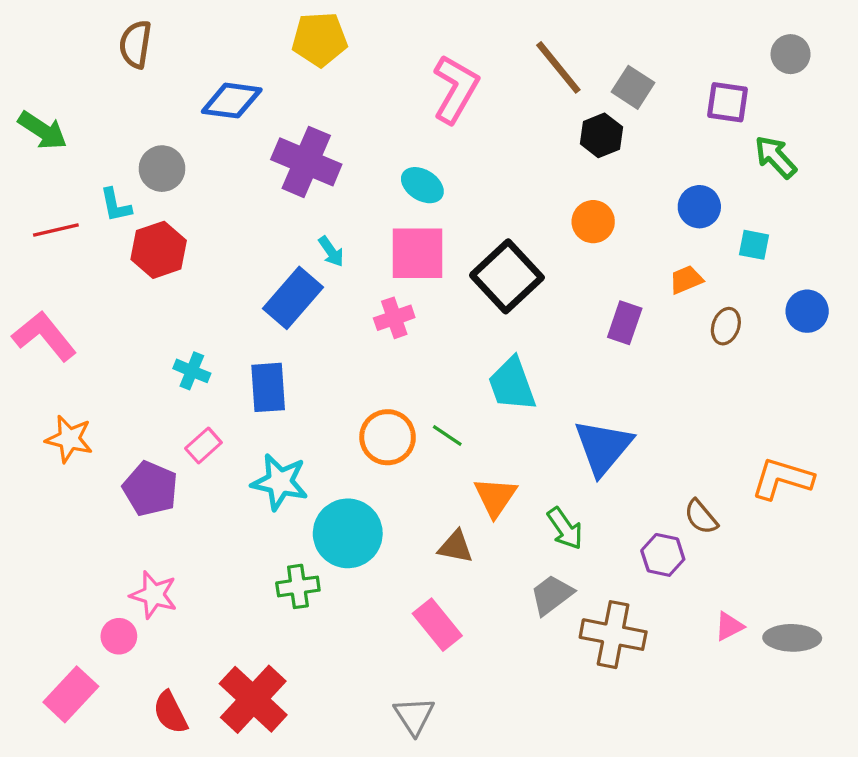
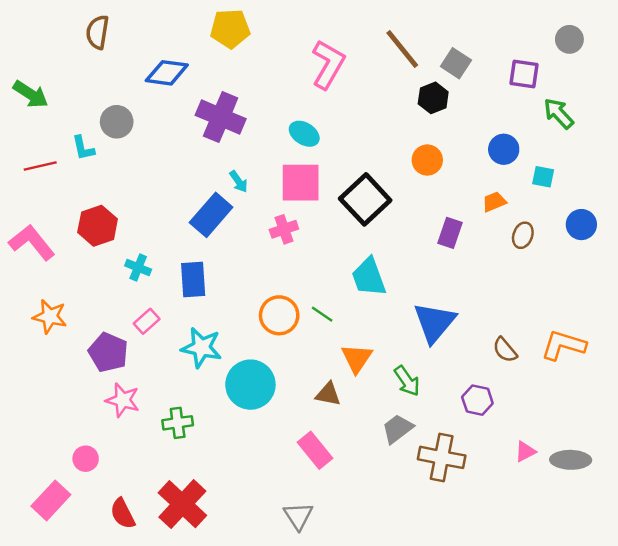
red hexagon: (159, 250) -> (98, 226), moved
brown semicircle: (701, 517) -> (505, 350), moved
green cross: (298, 586) -> (178, 423), moved
pink star: (154, 595) -> (123, 400), moved

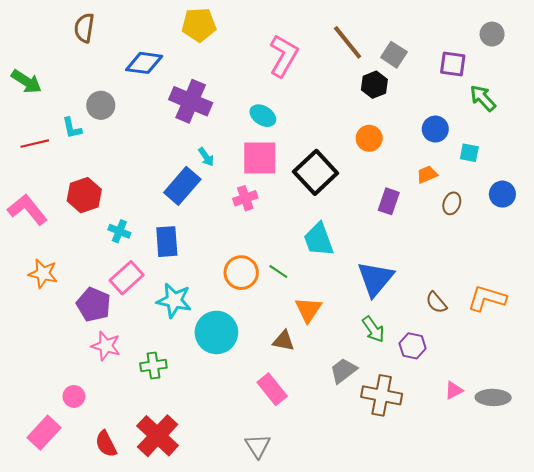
pink rectangle: (147, 321) -> (127, 278), size x1.5
green arrow: (407, 381) -> (373, 329), moved

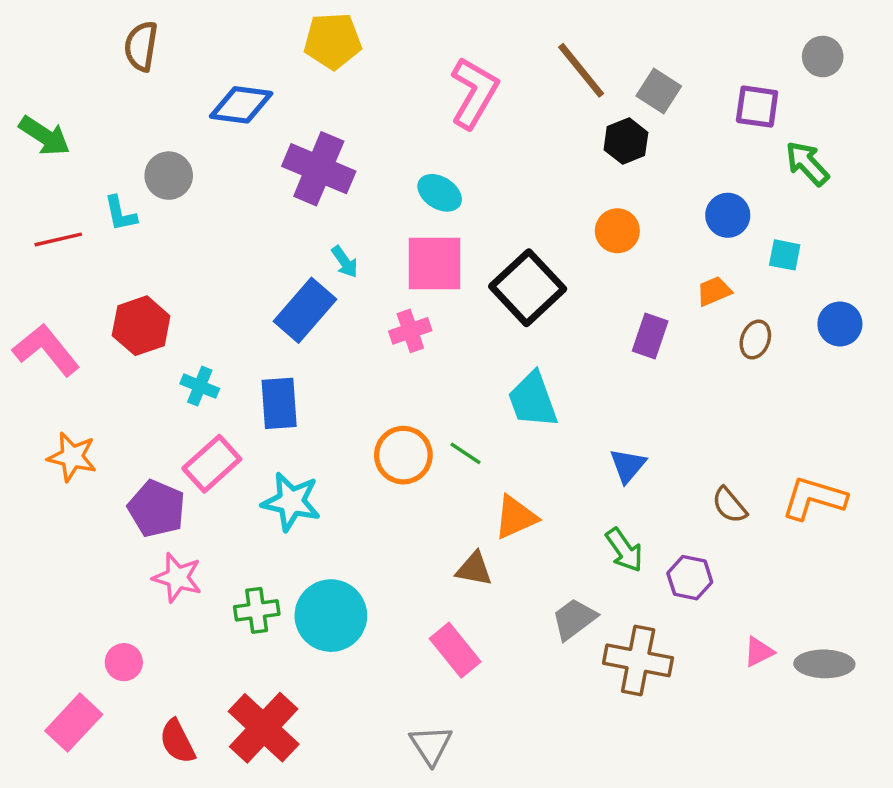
blue triangle: (375, 279) -> (628, 465), size x0.6
orange triangle: (308, 310) -> (516, 517), turned 32
cyan circle: (216, 332) -> (331, 616), moved

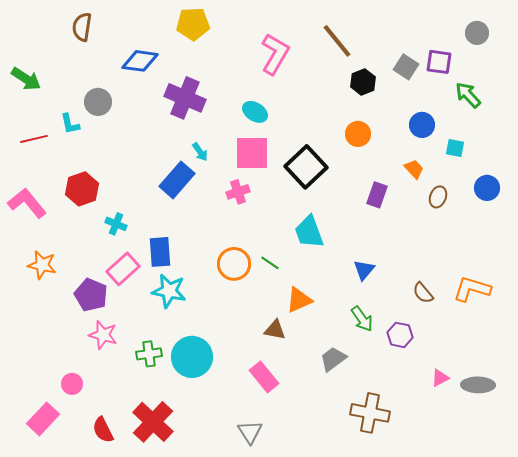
gray square: (659, 91) -> (406, 67), moved
orange trapezoid: (714, 291) -> (414, 169), turned 70
blue rectangle: (279, 403) -> (160, 252), moved
brown cross: (638, 660) -> (370, 413), moved

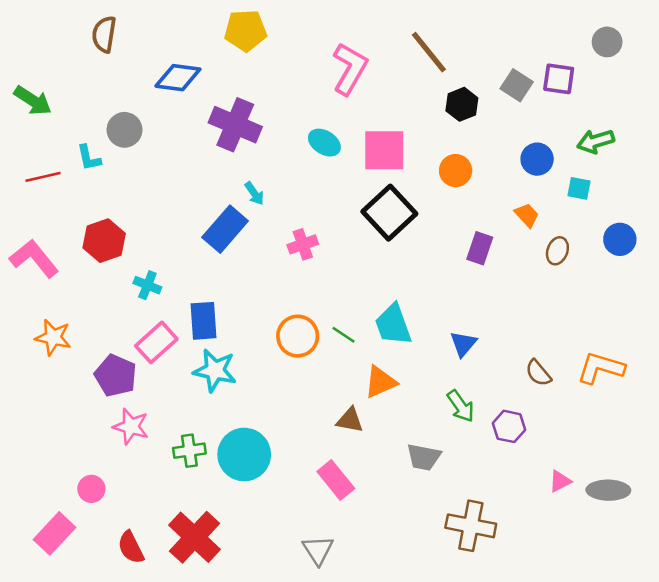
green arrow: (468, 95) -> (596, 141), moved, turned -64
pink square: (252, 153) -> (384, 150), moved
cyan trapezoid: (309, 232) -> (393, 325), moved
gray trapezoid: (333, 359) -> (424, 457), turned -132

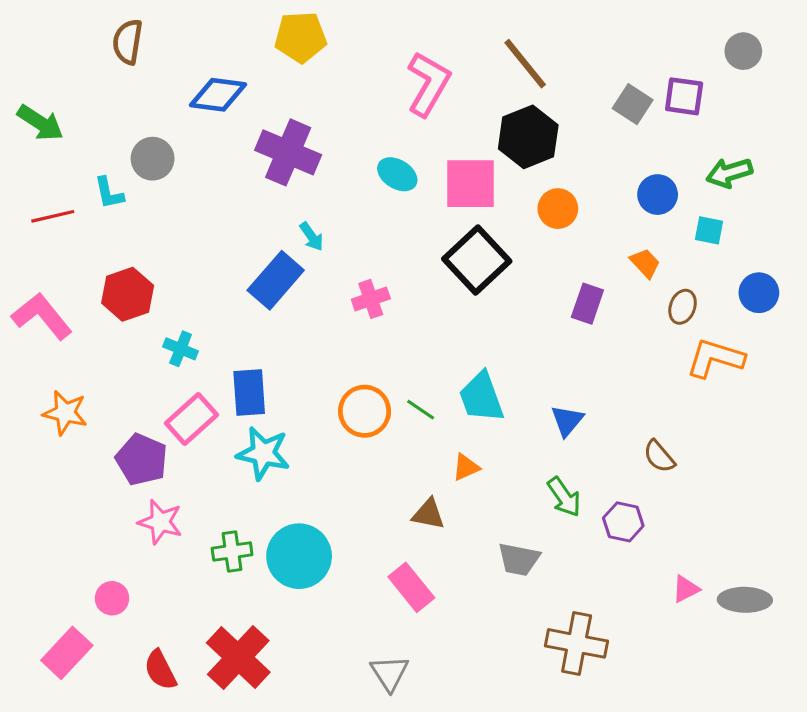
black hexagon: (462, 104) -> (528, 137), moved, size x1.5
orange L-shape: (601, 368) -> (715, 358), moved
orange triangle: (380, 382) -> (466, 467), size x0.7

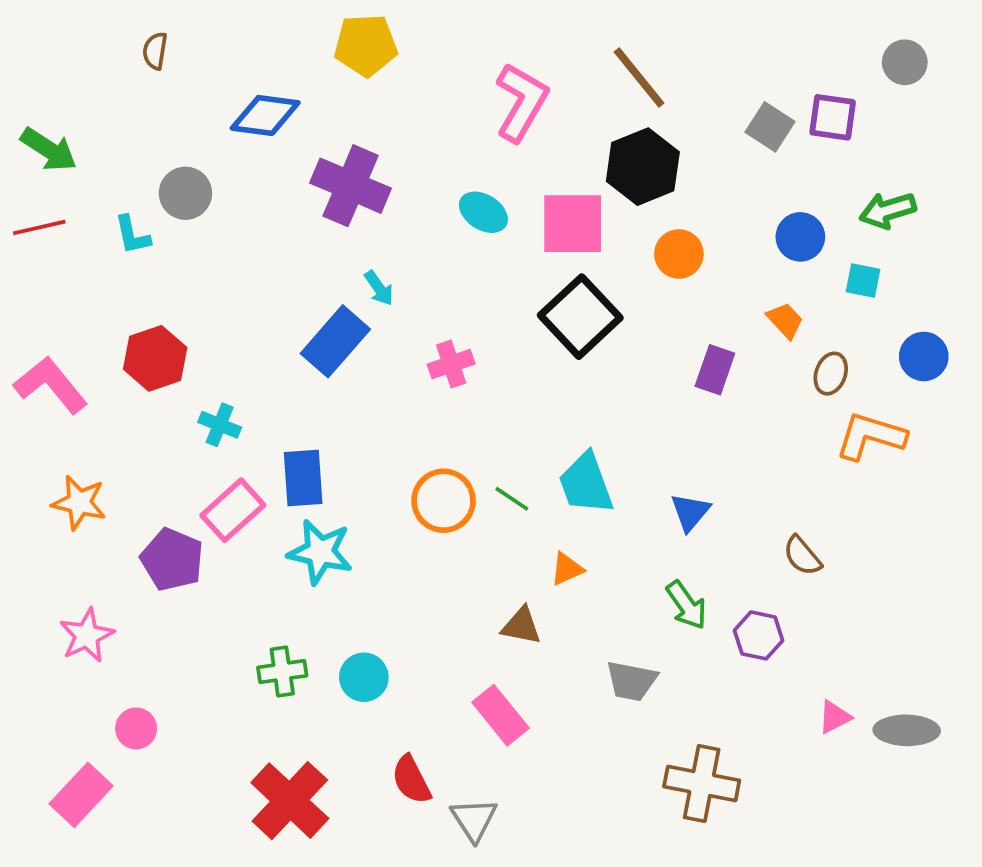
brown semicircle: (128, 42) -> (155, 51), size x0.7
red line: (53, 216) -> (39, 227), moved
pink star: (160, 522) -> (87, 635), moved, turned 30
cyan circle: (299, 556) -> (364, 677), size x0.6
red semicircle: (160, 670) -> (411, 780), moved

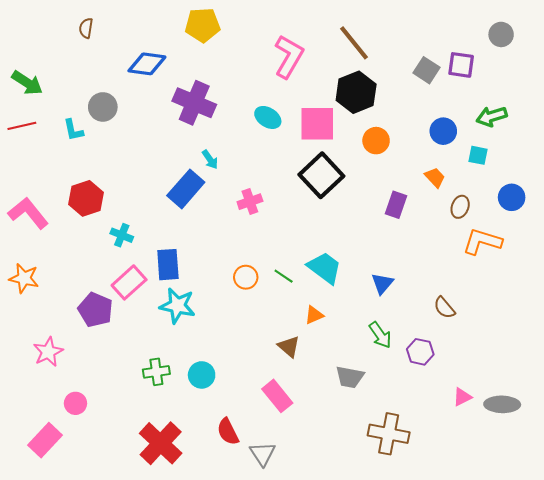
cyan trapezoid: (586, 484) -> (325, 268), turned 147
orange circle: (444, 501) -> (246, 277), size x0.7
orange star: (79, 503) -> (24, 278), moved
brown triangle: (521, 626) -> (289, 347), turned 30

